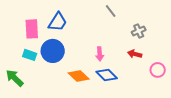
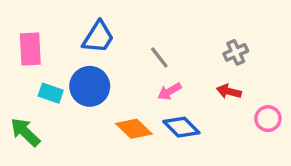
gray line: (111, 11) -> (159, 57), moved
pink rectangle: (32, 29) -> (30, 49), moved
pink arrow: (100, 54) -> (170, 91), turned 64

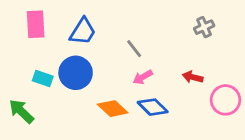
pink rectangle: (30, 49) -> (36, 24), moved
gray cross: (236, 52) -> (204, 27), moved
pink circle: (268, 119) -> (225, 100), size x1.4

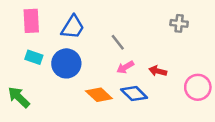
gray cross: (204, 27) -> (179, 23), turned 30
red arrow: (193, 77) -> (158, 71), moved
cyan rectangle: (43, 79) -> (34, 57), moved

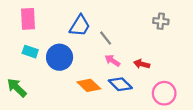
blue trapezoid: (73, 27) -> (80, 26), moved
pink arrow: (125, 67) -> (112, 61), turned 63
pink circle: (198, 87) -> (164, 93), moved

